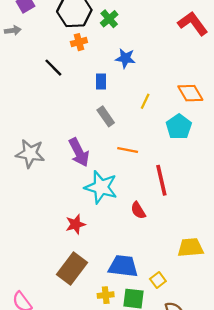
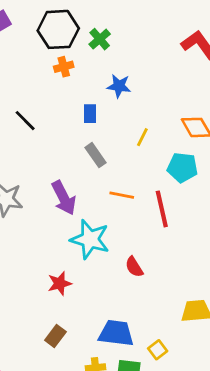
black line: (53, 68) -> (25, 121), moved
cyan pentagon: (179, 127) -> (182, 167), turned -30
red line: (161, 180) -> (162, 209), moved
brown rectangle: (72, 268) -> (55, 336), size x0.6

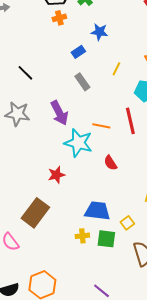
blue rectangle: (90, 114) -> (78, 52), turned 56
black line: (25, 121) -> (25, 73), moved
orange line: (122, 195) -> (101, 126), moved
brown rectangle: (55, 336) -> (35, 213), moved, size x1.8

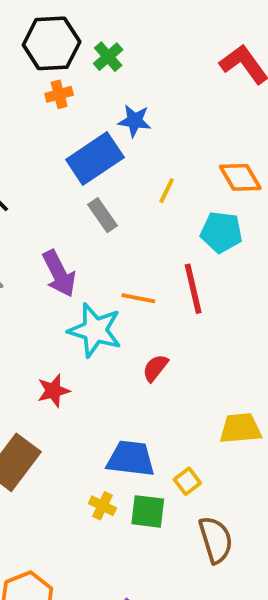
blue rectangle: (78, 52) -> (95, 159), size x2.0
red semicircle: (110, 163) -> (155, 368), turned 70
yellow cross: (82, 236) -> (102, 506), turned 32

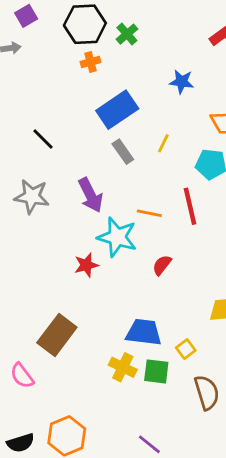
blue star: (135, 121) -> (182, 82), moved
yellow line: (167, 191) -> (163, 143), moved
red star: (53, 391) -> (86, 265), moved
yellow cross: (102, 506) -> (123, 367), size x1.4

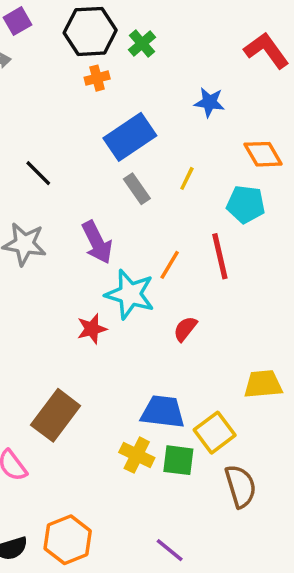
orange line: (149, 213) -> (170, 265), turned -70
yellow square: (186, 349) -> (215, 433), size x1.6

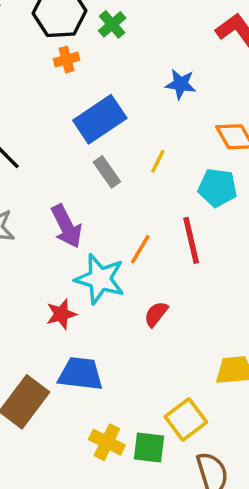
blue trapezoid: (163, 412) -> (81, 374), moved

